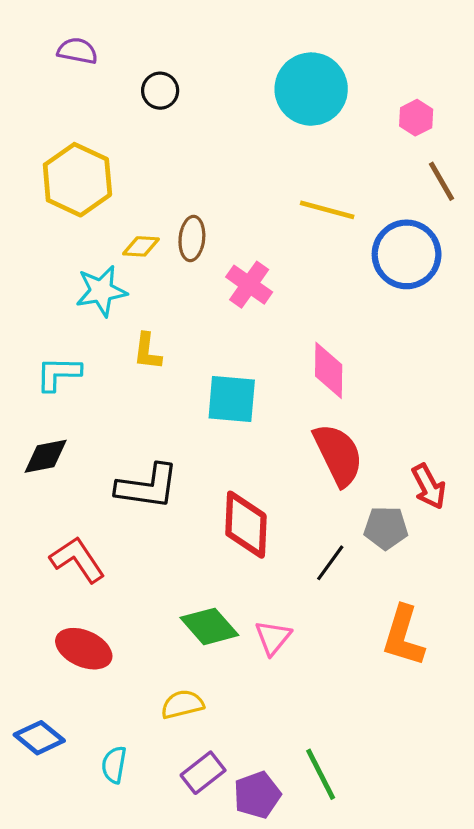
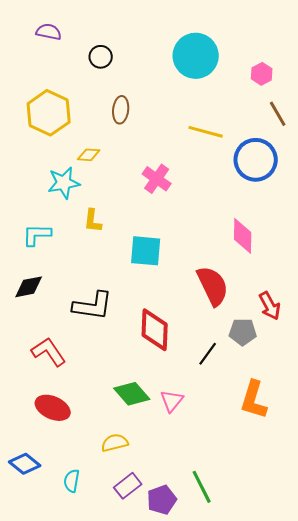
brown ellipse: (192, 238) -> (121, 110), moved
pink diamond: (329, 370) -> (243, 236), moved

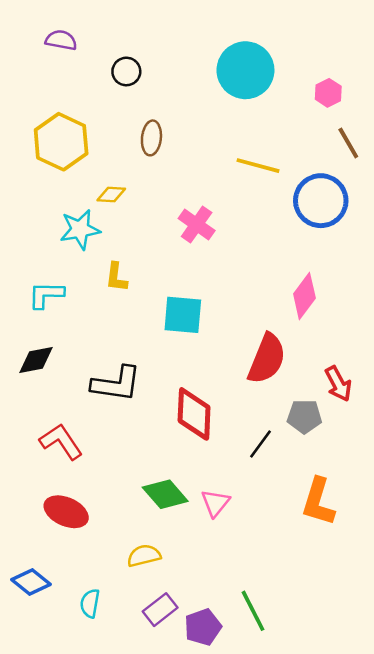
pink diamond: (243, 236) -> (304, 296), turned 36
red semicircle: (213, 286) -> (267, 359), turned 48

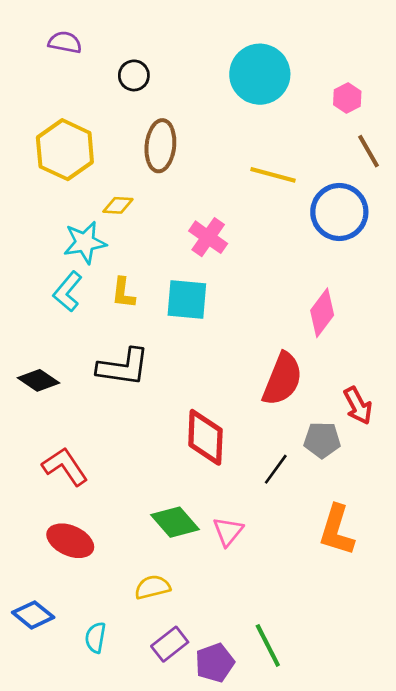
brown ellipse: (151, 138) -> (160, 146), size x1.4
cyan L-shape: (46, 295) -> (68, 292), moved, turned -51
cyan square: (183, 315) -> (187, 299), moved
black diamond: (36, 360) -> (38, 380), turned 45
black L-shape: (116, 384) -> (123, 367), moved

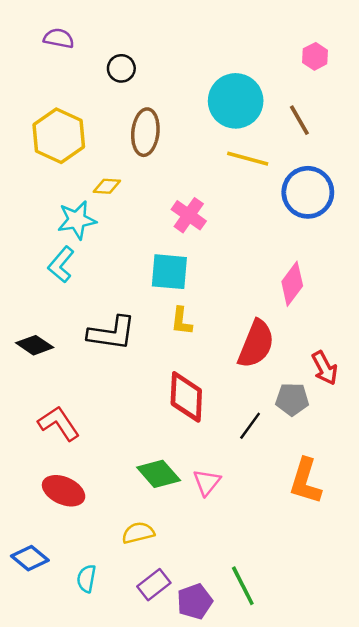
cyan circle: (260, 74) -> (236, 101), moved
pink hexagon: (347, 98) -> (315, 56), moved
brown line: (369, 151) -> (299, 120), moved
yellow L-shape: (123, 293) -> (181, 321), moved

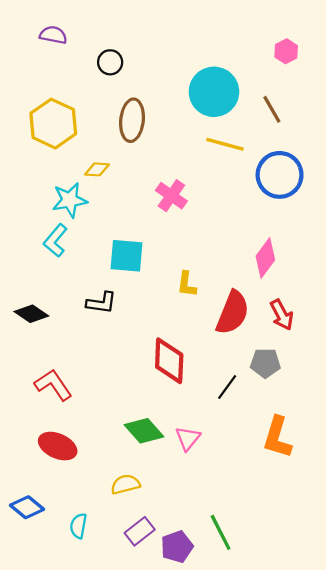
cyan square: (169, 272) -> (127, 256), moved
yellow L-shape: (181, 321) -> (187, 284), moved
black L-shape: (112, 333) -> (101, 303), size x0.7
red arrow: (325, 368) -> (282, 315), moved

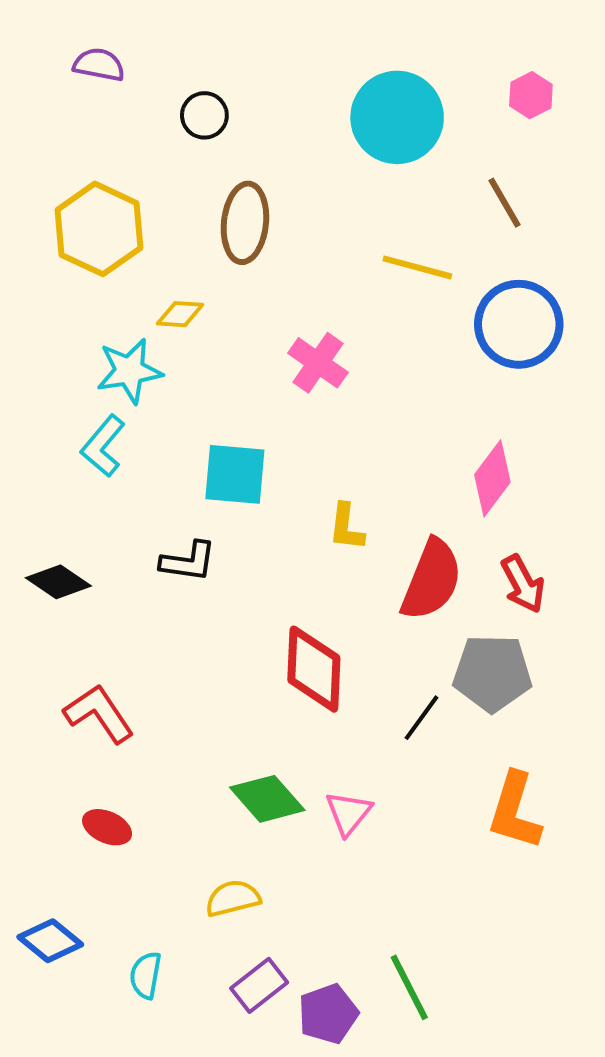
cyan circle: (214, 92) -> (397, 117), moved
gray pentagon: (265, 363) -> (492, 673), size x1.4
red ellipse: (58, 446) -> (107, 827), size x0.7

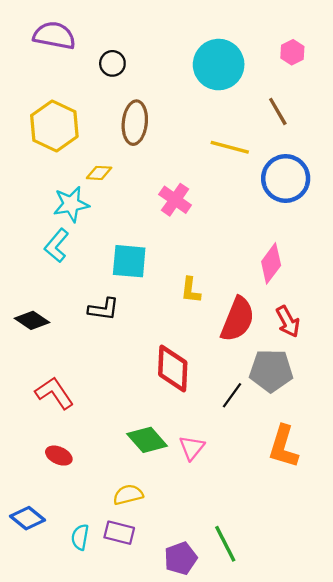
purple semicircle: (99, 65) -> (54, 35), size x1.5
purple rectangle: (259, 985) -> (119, 533), moved, turned 52

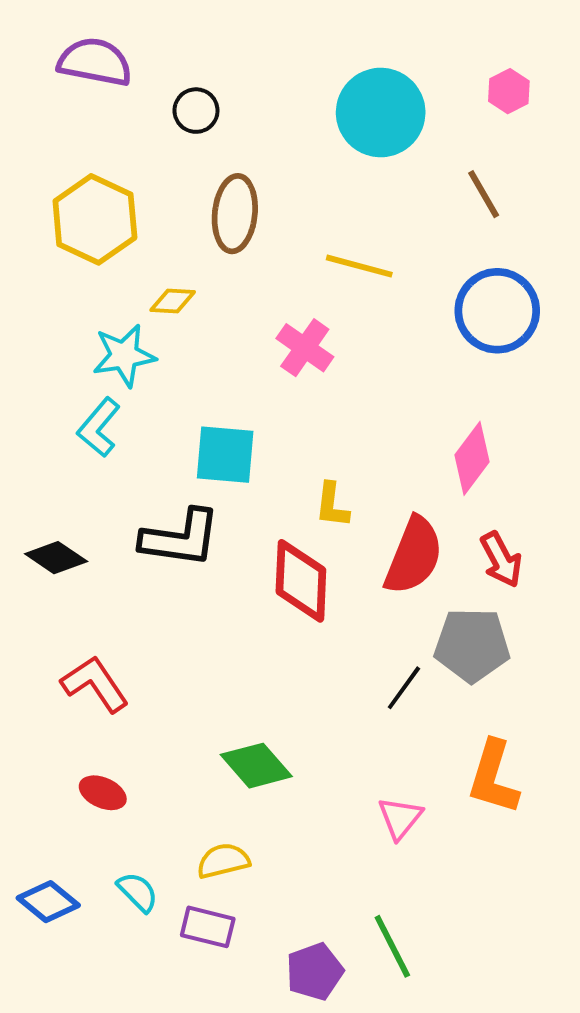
yellow line: (230, 147) -> (359, 266), moved
black L-shape: (104, 309) -> (180, 538), size x1.5
red diamond: (173, 368) -> (301, 581), moved
pink triangle: (192, 448) -> (400, 818), moved
cyan semicircle: (80, 537) -> (138, 892), moved, turned 125

